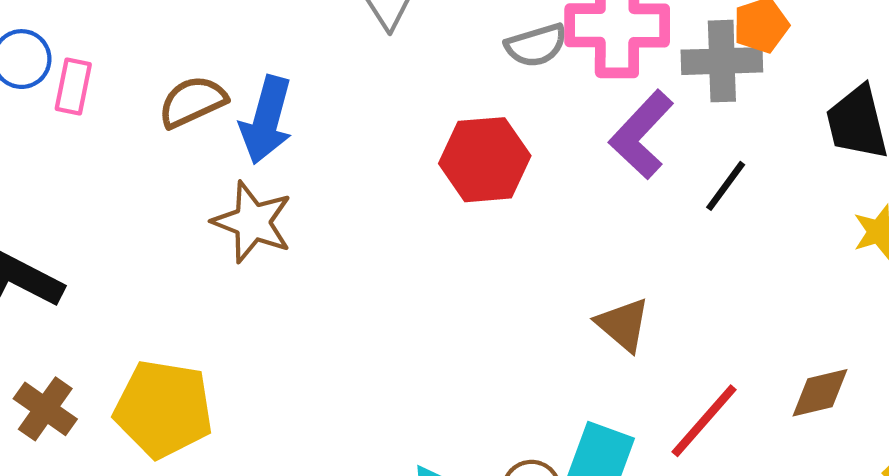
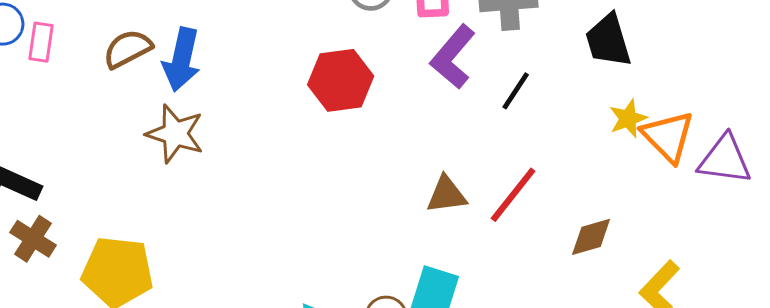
brown triangle: (623, 325) -> (446, 195), turned -45
brown cross: (45, 409) -> (33, 239), moved
red line: (704, 421) -> (513, 195), moved

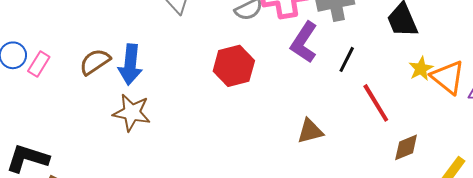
pink rectangle: (41, 42) -> (39, 64), turned 30
red line: (513, 195) -> (376, 103), moved, turned -63

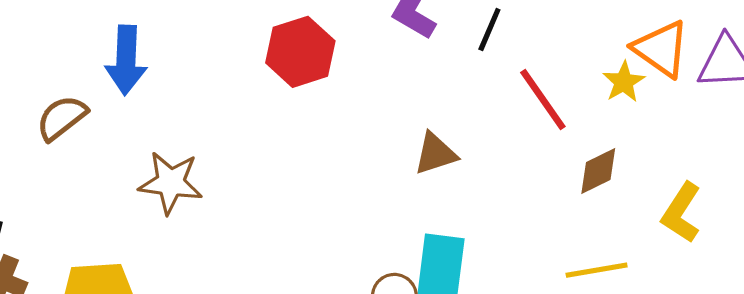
brown semicircle: (95, 62) -> (62, 118), moved
yellow star: (421, 69) -> (624, 82), moved
brown star: (132, 113) -> (171, 183), moved

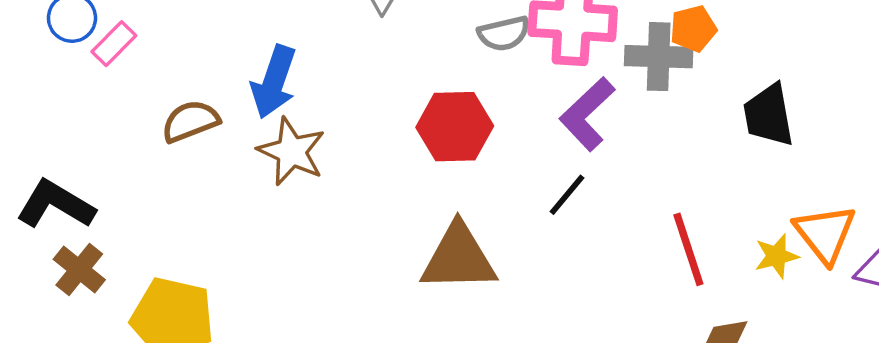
black line: (489, 29) -> (567, 195), moved
brown triangle: (435, 154) -> (459, 258), moved, size x1.6
brown star: (171, 183) -> (292, 152), moved

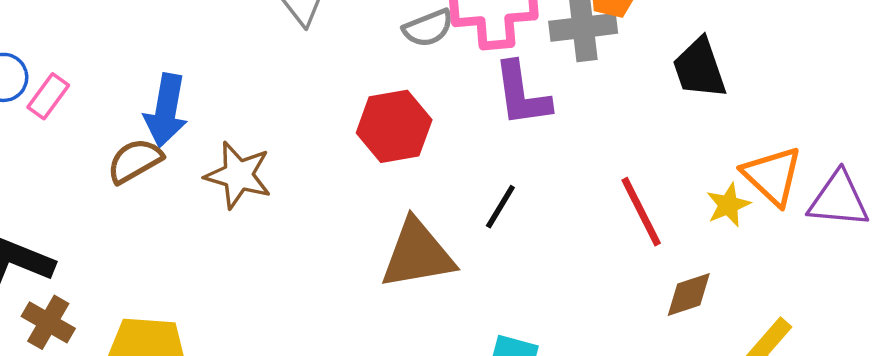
blue arrow: (274, 82) -> (166, 110), moved
purple L-shape: (587, 114) -> (522, 94), turned -46
black line: (567, 195) -> (500, 207), moved

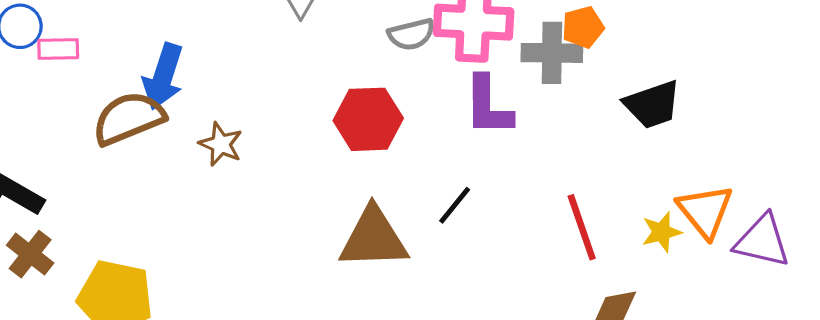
black trapezoid: (699, 68) -> (652, 104), turned -98
pink rectangle: (48, 96) -> (58, 49), turned 45
brown semicircle: (135, 161) -> (129, 118), size x1.4
brown star: (238, 175) -> (221, 144), size x0.7

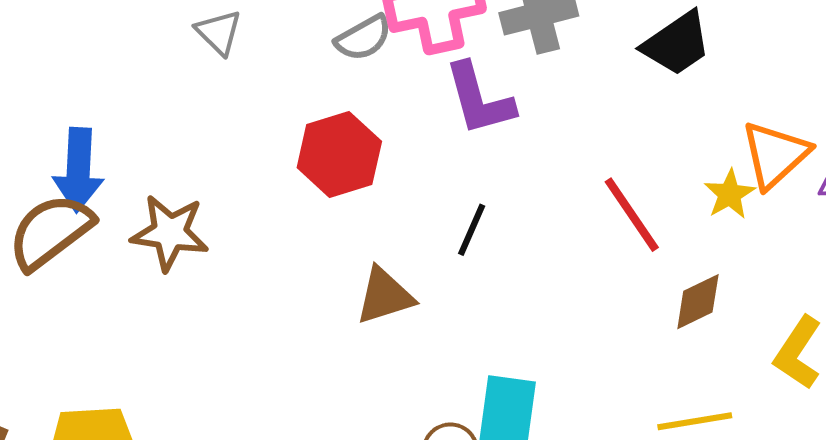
brown star: (221, 144) -> (170, 233), size x1.4
orange triangle: (705, 211) -> (775, 155), turned 42
brown triangle: (374, 238) -> (385, 296), size x0.7

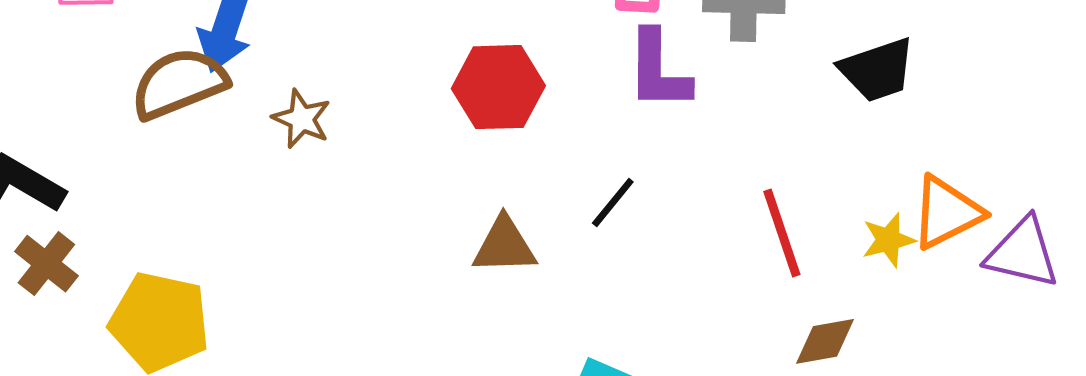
brown star: (170, 233) -> (302, 119), size x0.7

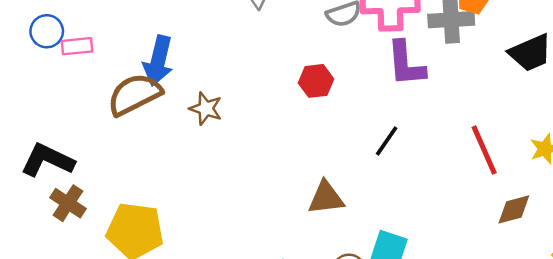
red hexagon: (498, 87) -> (316, 81), size x0.7
brown triangle: (504, 246) -> (326, 198), moved

